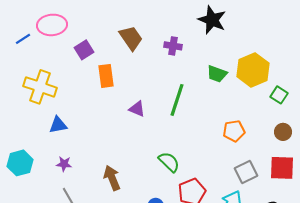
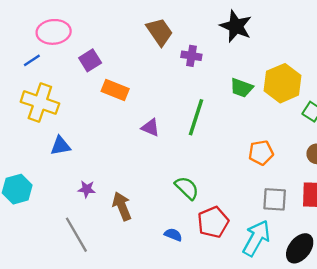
brown trapezoid: (131, 38) -> (160, 32), moved
blue line: (23, 39) -> (32, 60), moved
orange rectangle: (106, 76) -> (115, 90), turned -60
purple star: (64, 164) -> (87, 189), moved
gray square: (246, 172) -> (275, 199), turned 30

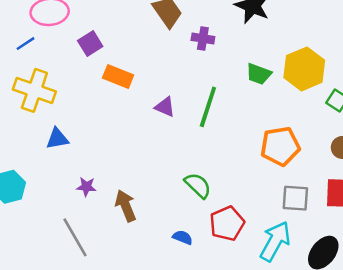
purple triangle: (150, 128) -> (165, 107), moved
orange pentagon: (261, 153) -> (280, 146), size x1.4

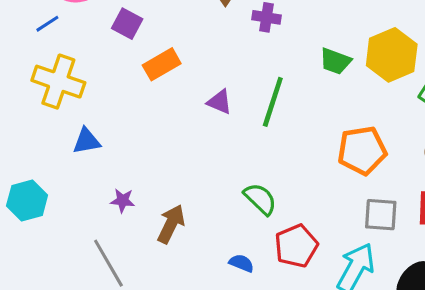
purple square: (90, 44) -> (127, 24), turned -30
orange rectangle: (118, 76) -> (162, 64), turned -52
brown arrow: (126, 206) -> (171, 224), turned 48

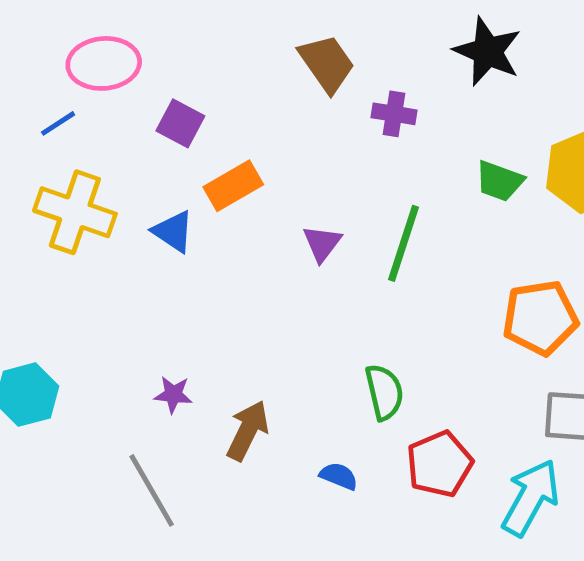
purple triangle: (220, 102) -> (322, 243), turned 44
blue triangle: (87, 141) -> (173, 231), moved, turned 44
green semicircle: (260, 199) -> (384, 392), turned 33
blue semicircle: (241, 263) -> (339, 476), moved

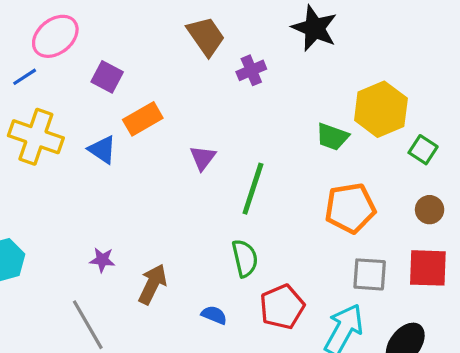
pink ellipse: (104, 63) -> (55, 36), turned -33
purple cross: (394, 114) -> (251, 70), turned -32
green trapezoid: (499, 181) -> (332, 137), moved
green line: (404, 243) -> (253, 189), moved

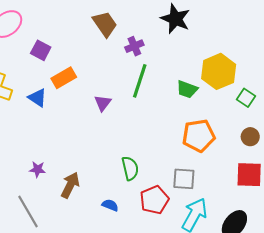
green line: (253, 189) -> (140, 81), moved
gray square: (370, 274) -> (184, 179), moved

